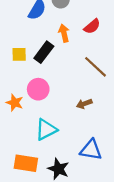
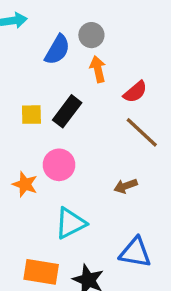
red semicircle: (92, 26) -> (135, 92), moved
orange arrow: (64, 33) -> (98, 69), moved

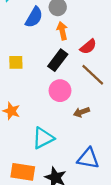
black rectangle: (67, 111) -> (58, 60), moved
pink circle: (59, 165) -> (60, 91), moved

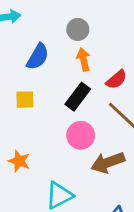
blue semicircle: (34, 17) -> (38, 57), moved
brown arrow: (81, 112) -> (108, 162), size x1.6

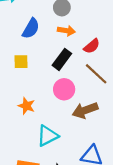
orange arrow: (83, 59) -> (66, 31), turned 112
orange star: (19, 161) -> (26, 106), moved

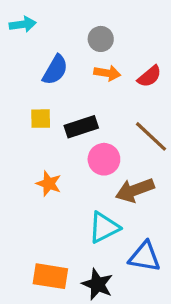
red semicircle: (92, 46) -> (149, 76), moved
black rectangle: (62, 59) -> (81, 127), moved, turned 35
cyan triangle: (47, 136) -> (104, 227), moved

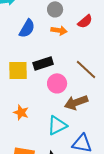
red semicircle: (149, 76) -> (85, 21), moved
yellow square: (41, 119) -> (18, 70), moved, size x1.5
orange star: (49, 184) -> (21, 112), moved

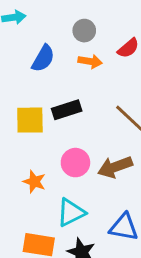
pink circle: (57, 83) -> (75, 163), moved
cyan triangle: (57, 125) -> (71, 212), moved

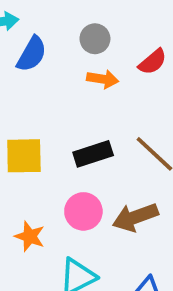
blue semicircle: (43, 58) -> (32, 54), moved
black rectangle: (67, 110) -> (93, 154), moved

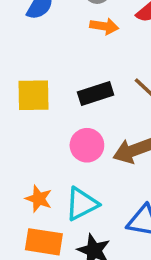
orange star: (30, 236) -> (39, 199), moved

